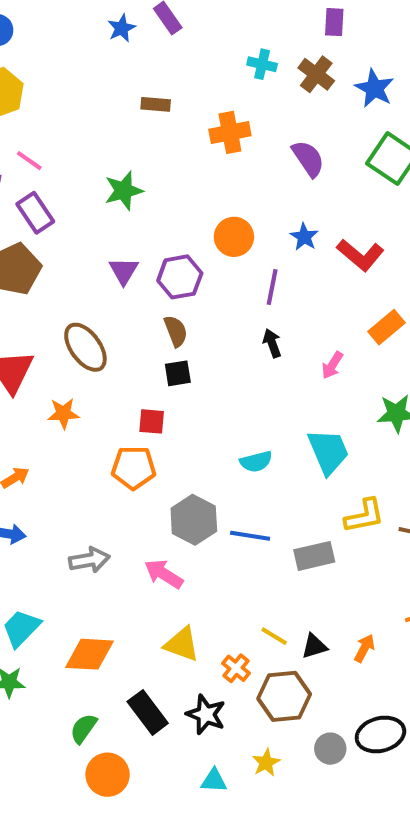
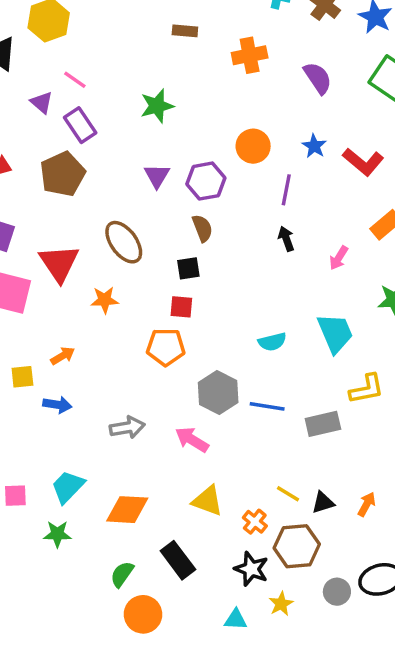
black square: (178, 373) -> (188, 268), moved
black star: (206, 714) -> (251, 569), moved

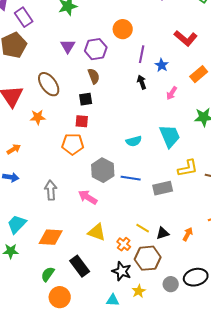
blue star: (314, 146) -> (162, 65), moved
gray arrow: (127, 427) -> (51, 190), turned -84

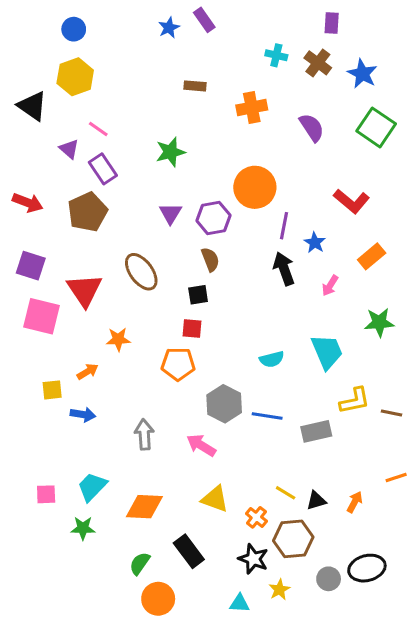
orange circle: (123, 29) -> (255, 187), size x1.4
black arrow: (142, 82) -> (284, 269), size x1.5
orange star: (38, 117) -> (118, 339), moved

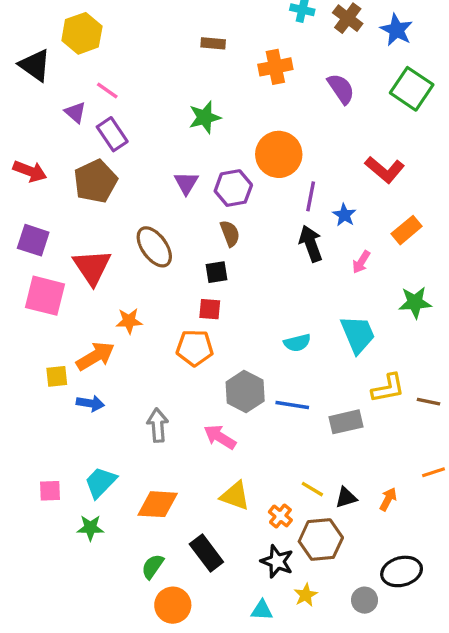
green star: (170, 152) -> (205, 117), moved
orange arrow: (88, 372) -> (95, 356), size x1.6
gray circle: (329, 579) -> (365, 600), moved

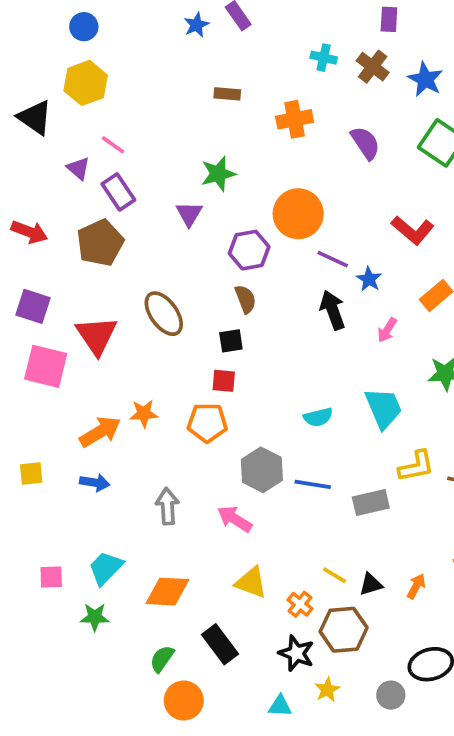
purple triangle: (186, 183) -> (189, 214), moved
purple line: (311, 196) -> (333, 259), turned -76
orange star: (129, 321) -> (144, 414), moved
yellow square: (57, 376) -> (31, 473), moved

